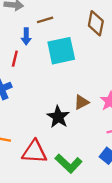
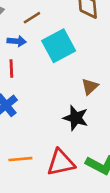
blue arrow: (26, 36) -> (17, 41), turned -70
brown triangle: (82, 102) -> (90, 87), moved

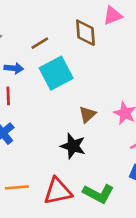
brown line: (32, 18) -> (40, 43), moved

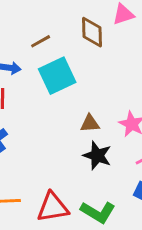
brown triangle: (87, 114) -> (90, 123), turned 36
black star: (73, 146) -> (97, 156), moved

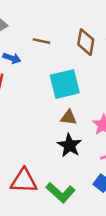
brown line: (41, 41) -> (42, 41), turned 30
cyan square: (57, 76) -> (65, 84), moved

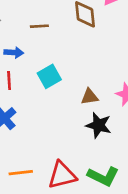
cyan square: (65, 84) -> (49, 76), moved, size x0.7

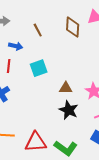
brown line: (39, 26) -> (38, 30), turned 56

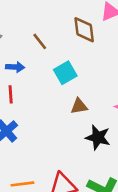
cyan square: (39, 68) -> (65, 73), moved
brown triangle: (66, 88) -> (79, 106), moved

